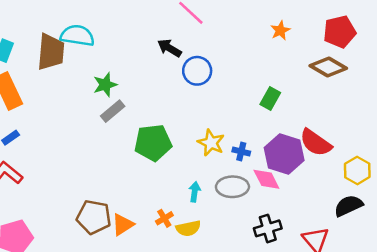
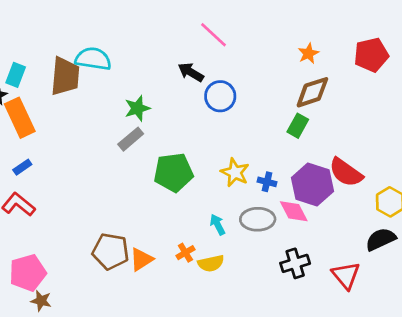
brown diamond: (328, 67) -> (312, 92), moved, turned -48
green star: (105, 85) -> (137, 108), moved
cyan arrow: (195, 192) -> (218, 225), turned -36

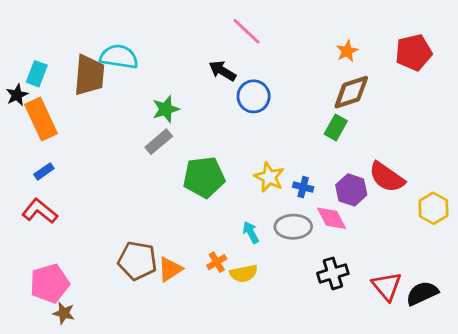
purple hexagon: (312, 184) -> (351, 190), size x0.7
black semicircle: (381, 239) -> (422, 293), moved

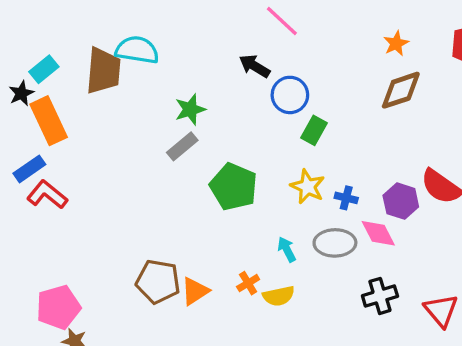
cyan rectangle: (37, 74) -> (44, 69), turned 30
green rectangle: (336, 128) -> (314, 130), moved
blue rectangle: (44, 171) -> (29, 169), moved, size x1.4
green pentagon: (204, 177) -> (234, 187), turned 30
red L-shape: (40, 211) -> (47, 195), moved

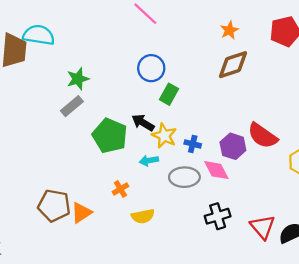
black arrow: (255, 66) -> (143, 123), moved
cyan arrow: (287, 249) -> (149, 161), moved, turned -72
orange cross: (248, 283) -> (120, 189), moved

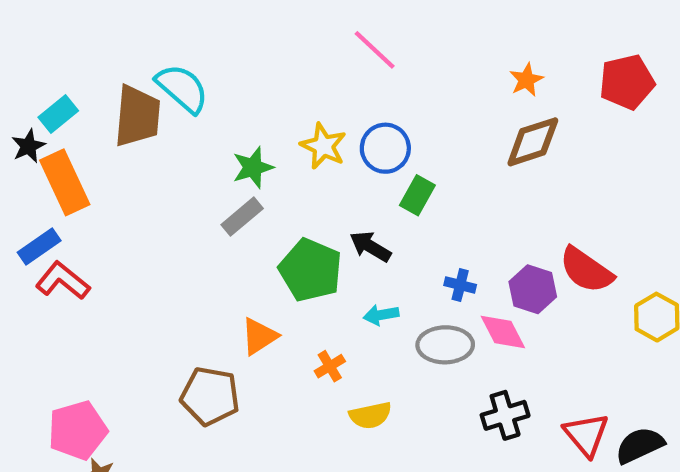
cyan semicircle: (39, 35) -> (182, 88), turned 32
yellow star: (164, 136) -> (323, 146), moved
orange triangle: (81, 213) -> (259, 336), moved

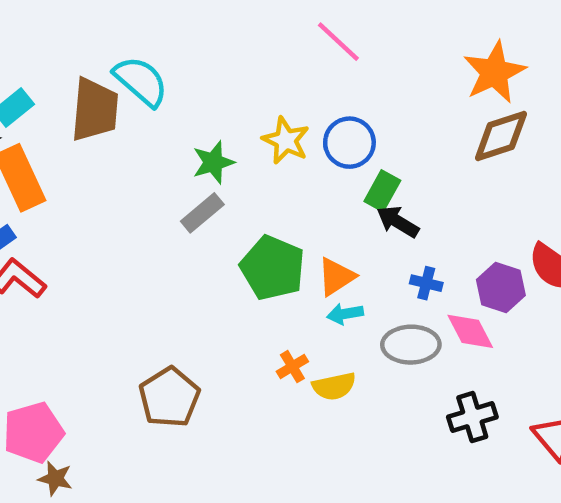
orange star: (526, 80) -> (494, 72), size x1.8
black arrow: (370, 247) -> (398, 222), moved
orange triangle: (259, 336) -> (336, 277), moved
brown pentagon: (210, 396) -> (169, 397), turned 30
yellow semicircle: (370, 415) -> (334, 386), moved

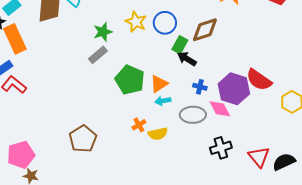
brown diamond: (501, 136) -> (205, 30), moved
purple hexagon: (501, 288) -> (234, 89), size x1.4

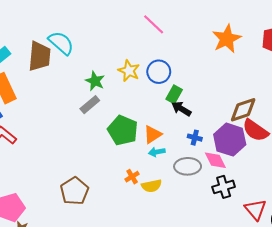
brown diamond: (205, 30) -> (243, 110), moved
green star: (103, 32) -> (95, 81), turned -30
black cross: (221, 148) -> (224, 187), moved

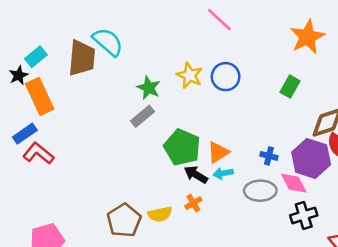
green rectangle: (174, 94) -> (290, 87), moved
black arrow: (181, 109) -> (196, 175), moved
yellow semicircle: (152, 186) -> (160, 214), moved

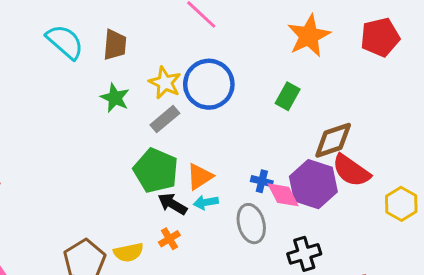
brown trapezoid: (82, 58) -> (115, 45), moved, size x0.7
blue circle: (226, 77) -> (209, 84), size x1.4
gray rectangle: (143, 116) -> (165, 119), moved
pink diamond: (294, 183) -> (283, 195), moved
gray ellipse: (260, 191) -> (251, 224), turned 76

